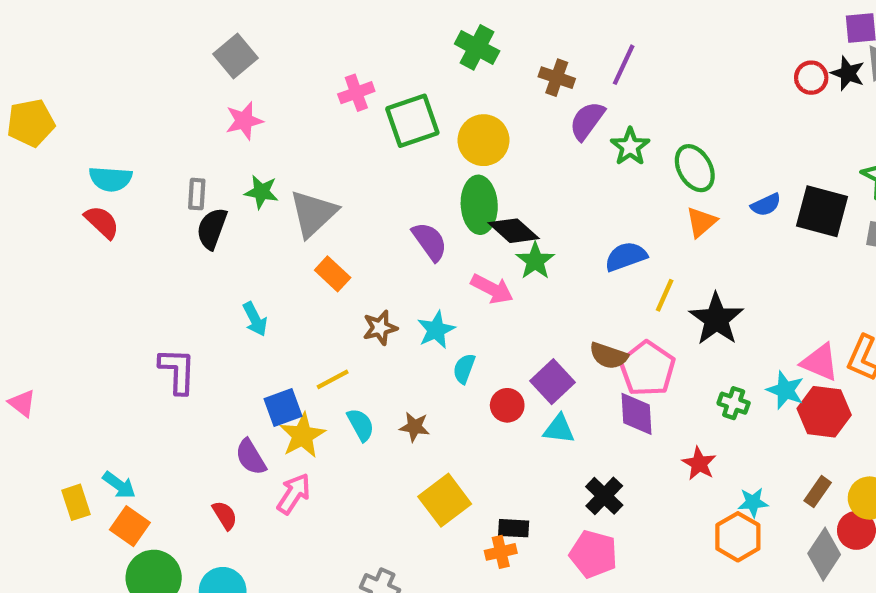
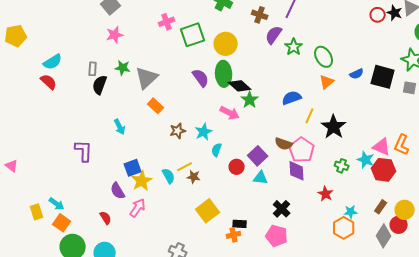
cyan semicircle: (111, 179) -> (53, 62), turned -36
purple semicircle: (430, 241) -> (201, 78), moved
yellow line: (333, 379) -> (185, 167), moved

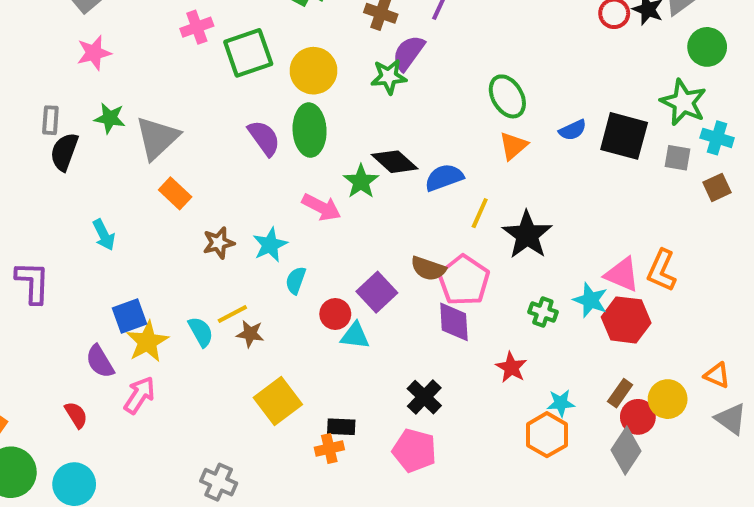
green star: (294, 47) -> (389, 77), moved, turned 30
black diamond: (240, 86) -> (395, 162), moved
cyan triangle: (261, 178) -> (355, 336), moved
red circle: (399, 225) -> (638, 417), moved

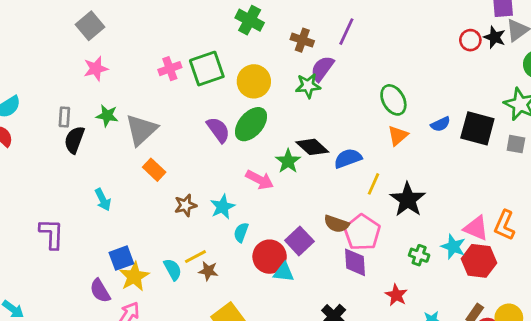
pink cross: (197, 27) -> (170, 69), moved
green ellipse: (310, 130) -> (251, 124), turned 44
red circle: (335, 314) -> (270, 257), size x1.5

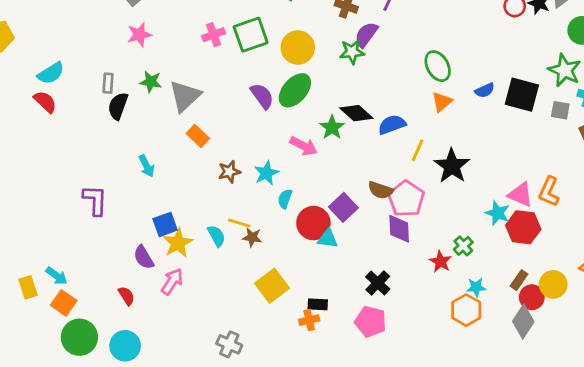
green cross: (419, 255) -> (463, 246), moved, turned 30
yellow line: (195, 257) -> (239, 223), turned 45

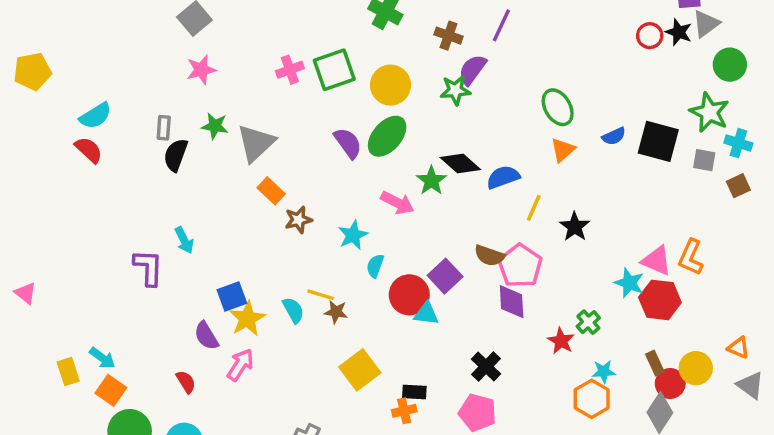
cyan arrow: (146, 166) -> (184, 240), moved
black star: (452, 166) -> (575, 227), size x0.7
brown star: (229, 172) -> (298, 220), moved
brown rectangle: (519, 280) -> (655, 363), turned -60

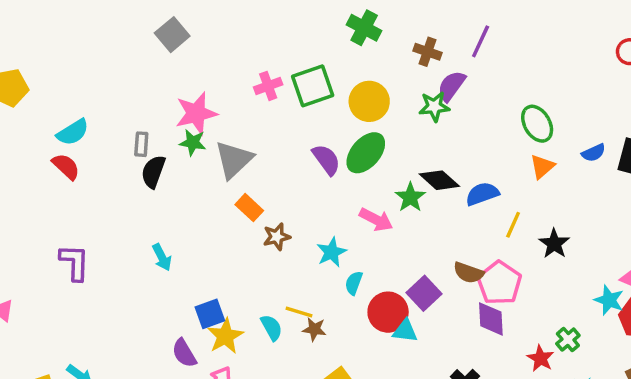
pink star: (201, 70) -> (196, 113), moved, size x1.4
purple L-shape: (148, 268) -> (75, 262), moved

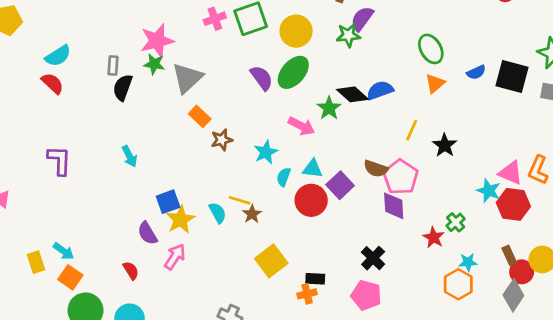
blue semicircle: (482, 194) -> (380, 90), moved
brown star: (314, 329) -> (252, 214), turned 30
cyan triangle: (405, 331) -> (313, 169), moved

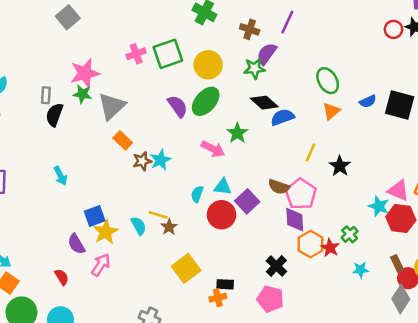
black diamond: (352, 94) -> (264, 103), moved
cyan star: (266, 152) -> (161, 160), moved
orange hexagon: (458, 284) -> (311, 244), moved

